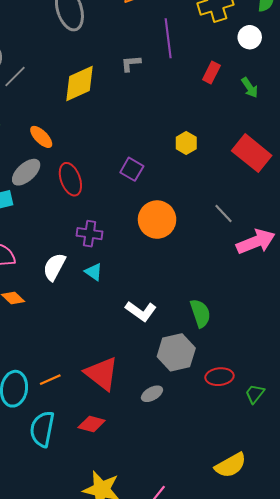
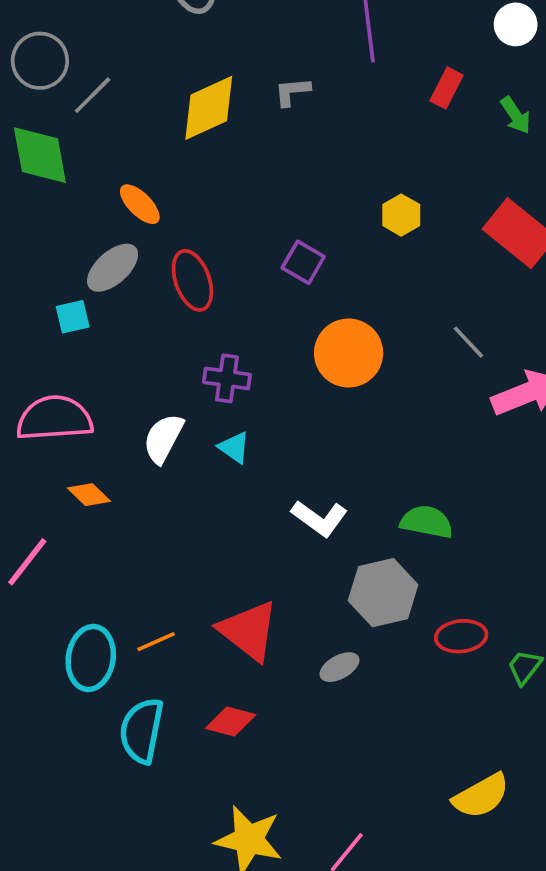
gray L-shape: (131, 63) -> (292, 92), moved
green semicircle: (200, 313) -> (427, 522), turned -60

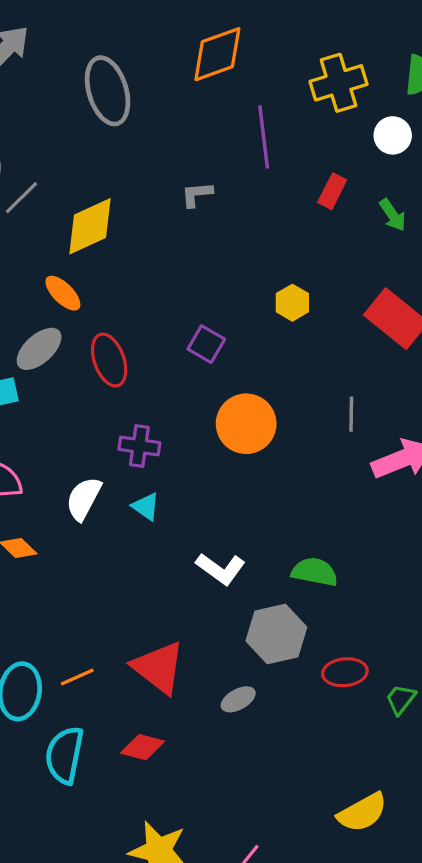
yellow diamond: (209, 108) -> (90, 226), moved
gray line: (468, 342) -> (351, 414), turned 44

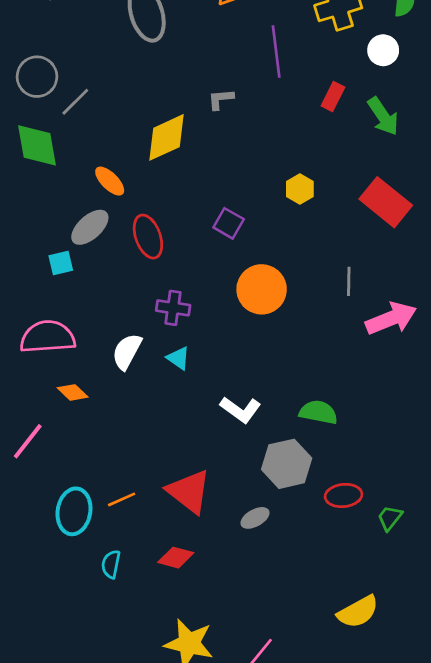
green arrow: (393, 215) -> (383, 116), size x1.4
yellow diamond: (90, 226) -> (166, 137), moved
cyan semicircle: (65, 755) -> (111, 564), size x0.6

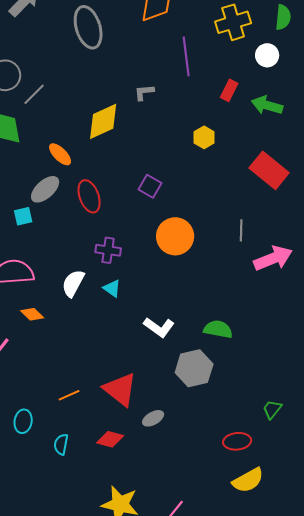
green arrow: (383, 116) -> (267, 105), turned 140
yellow hexagon: (300, 189) -> (204, 137), moved
red ellipse: (344, 495) -> (237, 441), moved
cyan ellipse: (74, 511) -> (23, 421), moved, size x0.7
gray ellipse: (255, 518) -> (153, 418), moved

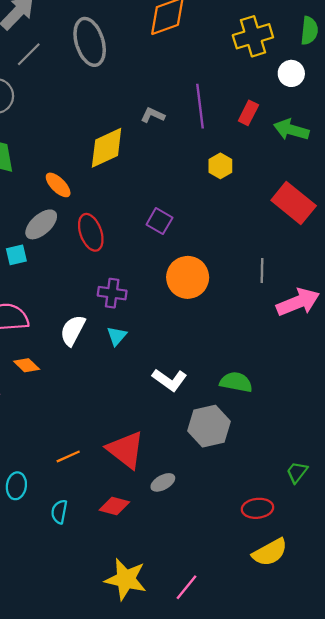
purple line: (186, 56) -> (200, 106), moved
gray L-shape: (144, 92) -> (153, 115), turned 30
gray line: (34, 94) -> (29, 54), moved
cyan triangle: (112, 288) -> (117, 336), turned 36

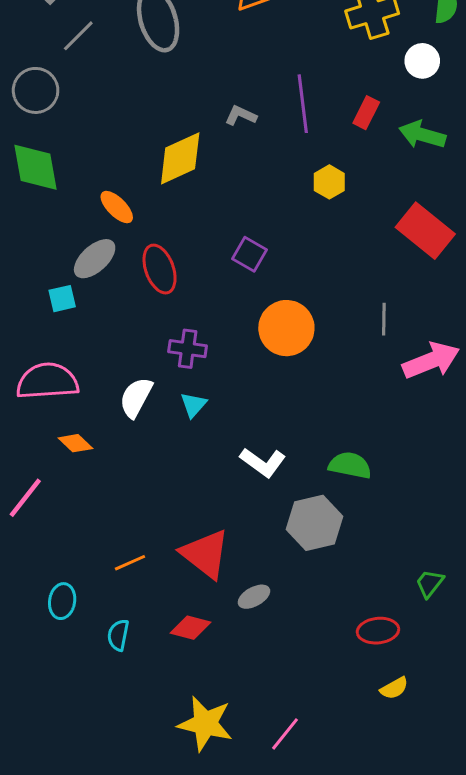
yellow semicircle: (270, 552) -> (394, 688), size x0.6

